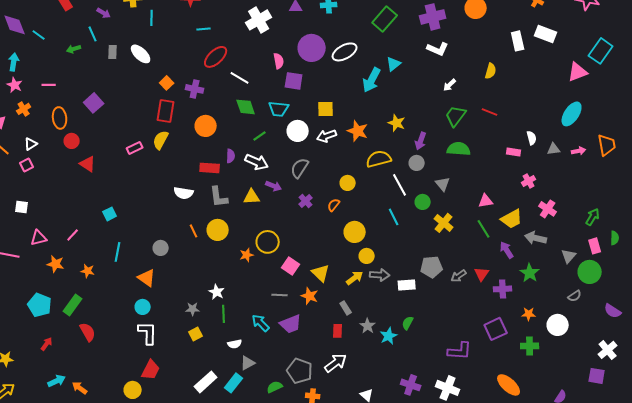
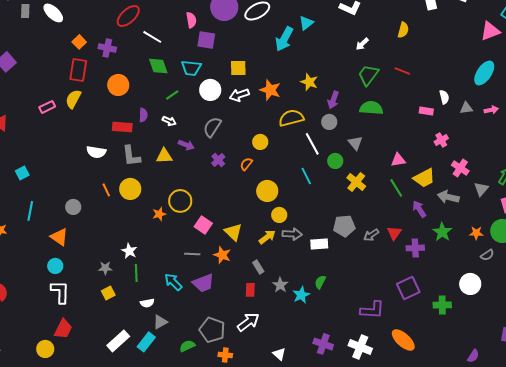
white arrow: (257, 162) -> (169, 121), size x0.6
gray triangle: (569, 256) -> (481, 189), moved
orange star: (529, 314) -> (476, 233), moved
orange ellipse: (509, 385) -> (403, 340), moved

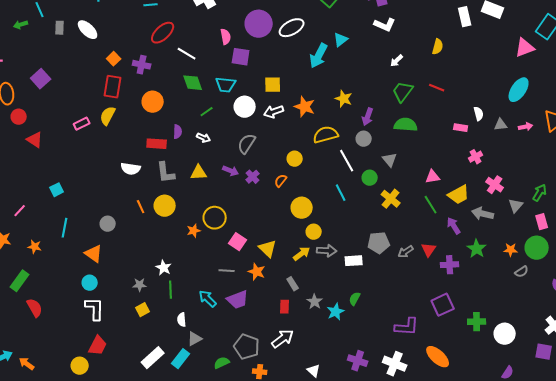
purple arrow: (186, 145) -> (231, 171), moved
white circle: (470, 284) -> (505, 334), moved
white semicircle: (147, 303) -> (182, 320), turned 96

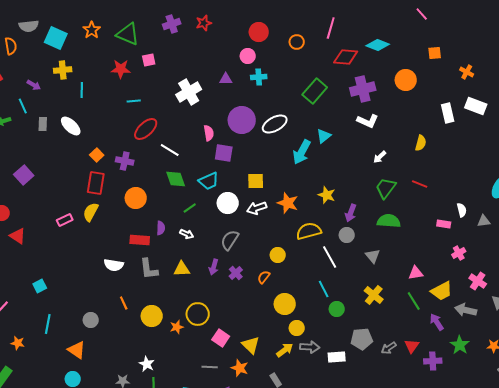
cyan trapezoid: (226, 85) -> (209, 181), turned -30
purple arrow: (231, 171) -> (214, 267), turned 84
green circle: (370, 178) -> (337, 309), moved
yellow circle: (165, 206) -> (152, 316), moved

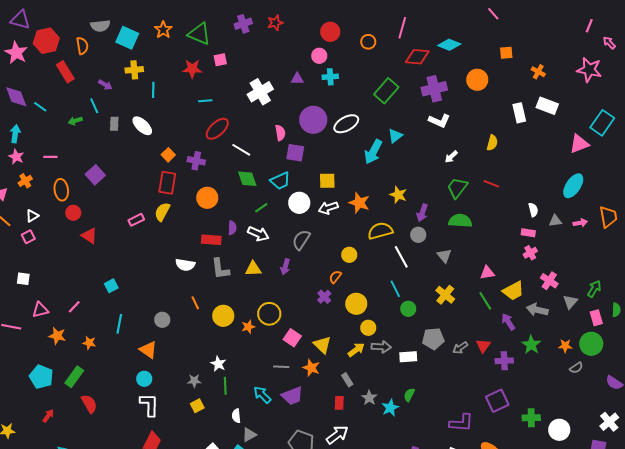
pink rectangle: (444, 224) -> (528, 233), moved
white arrow: (187, 234) -> (258, 234), size x1.5
purple cross: (236, 273) -> (324, 297), moved

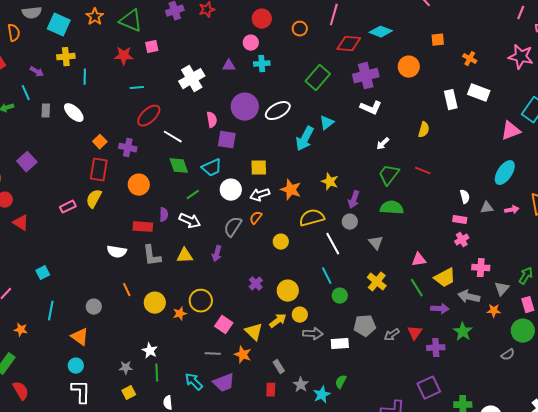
orange semicircle: (335, 277) -> (256, 218), moved
pink cross: (549, 281) -> (481, 268), turned -30
purple arrow: (508, 322) -> (440, 309), turned 126
orange star: (565, 346) -> (494, 311), moved
yellow arrow: (356, 350) -> (278, 321), moved

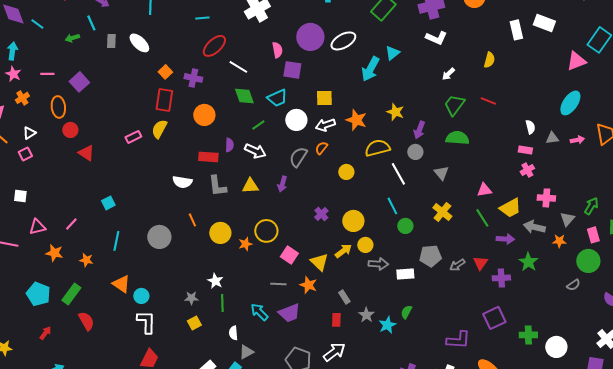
purple square: (27, 162) -> (79, 82), moved
gray circle: (94, 307) -> (159, 237), size x1.5
orange triangle: (80, 337) -> (121, 284), moved

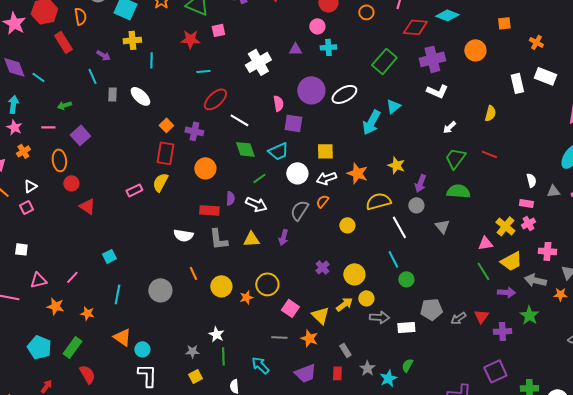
green arrow: (72, 38) -> (64, 105), moved
yellow cross: (442, 212) -> (505, 226), moved
purple trapezoid: (289, 313) -> (305, 373), moved

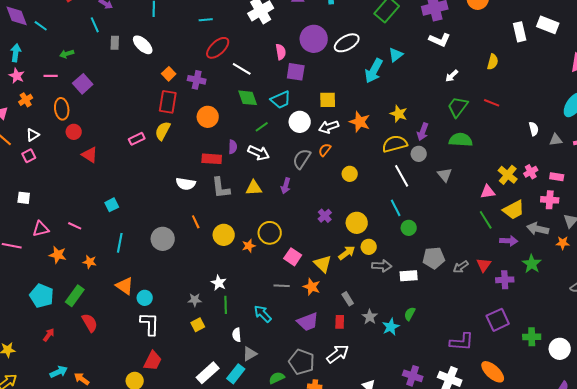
yellow semicircle: (378, 201) -> (395, 144), moved
pink rectangle: (526, 203) -> (557, 177), moved
pink line: (72, 277) -> (75, 226), turned 72

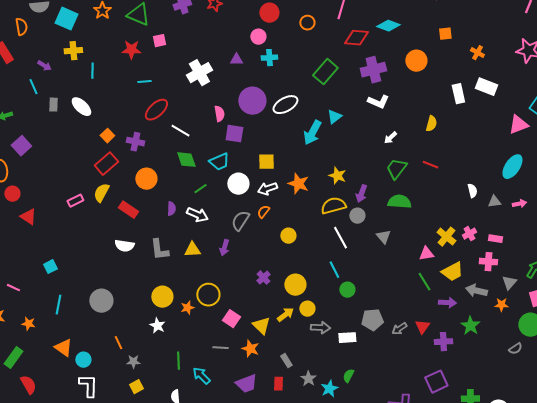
red rectangle: (168, 102) -> (106, 164), turned 40
red rectangle: (212, 159) -> (128, 210), moved, turned 30
orange line: (196, 222) -> (118, 343), moved
white star: (219, 283) -> (157, 326), moved
green line: (226, 305) -> (178, 361), moved

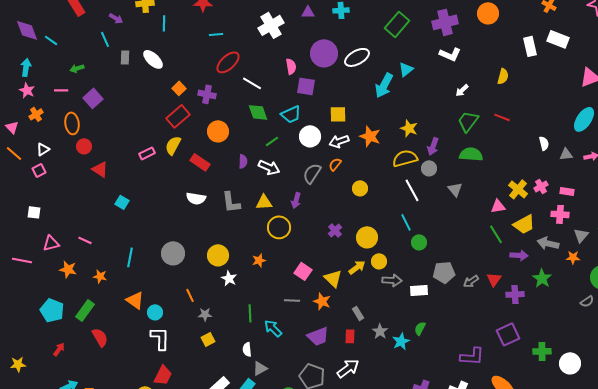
cyan square: (50, 267) -> (122, 202), moved, turned -32
yellow circle: (208, 295) -> (279, 227), moved
yellow circle: (162, 297) -> (218, 255), moved

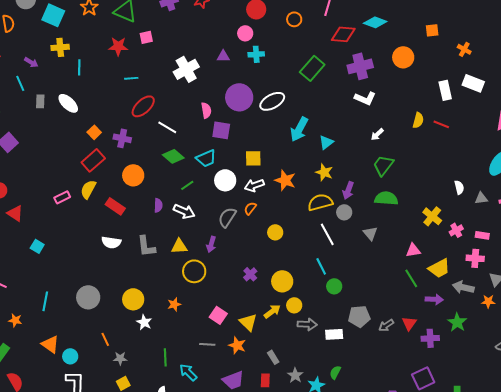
cyan triangle: (406, 69) -> (326, 142), moved
green diamond: (258, 112) -> (173, 156), turned -30
red line: (502, 117) -> (441, 124), moved
yellow cross: (518, 189) -> (432, 216), moved

